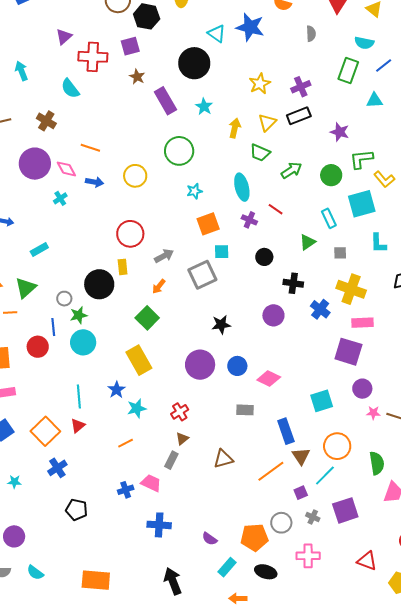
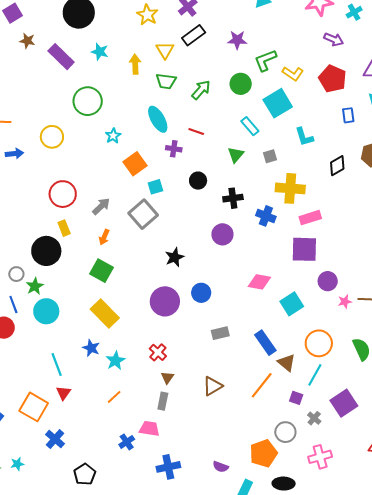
pink diamond: (269, 378) -> (259, 282), moved
purple square: (301, 493) -> (296, 398), turned -32
black pentagon: (77, 510) -> (85, 474), turned -30
gray cross: (313, 517) -> (314, 418), turned 32

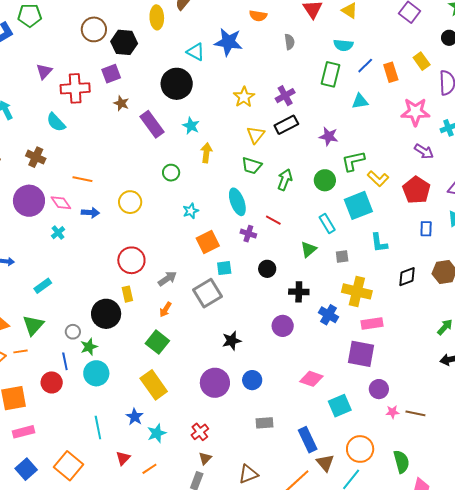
yellow arrow: (135, 64) -> (206, 153), moved
green arrow: (201, 90) -> (285, 180), turned -30
green circle: (88, 101) -> (171, 173), size x0.6
red triangle: (63, 393) -> (123, 458), moved

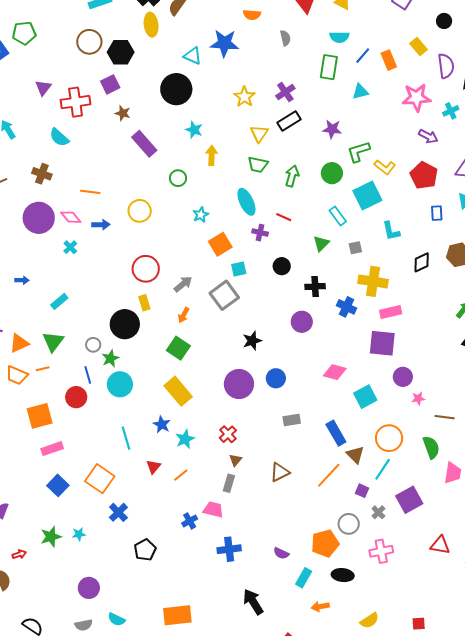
purple rectangle: (152, 124) -> (144, 144), moved
brown line: (415, 413) -> (445, 417), moved

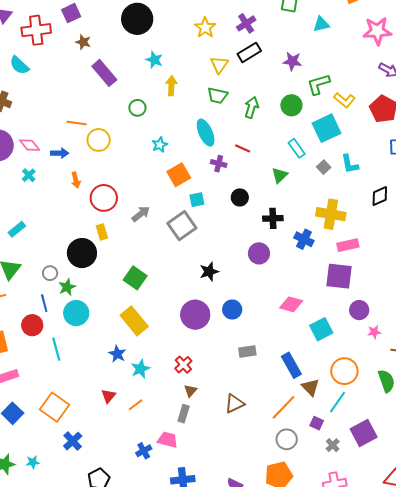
orange line: (90, 192) -> (77, 123), moved
gray square: (355, 248) -> (324, 167), moved, turned -32
orange arrow: (184, 315) -> (76, 180), moved, turned -42
cyan line: (126, 438) -> (56, 349), moved
gray circle: (349, 524) -> (287, 439), moved

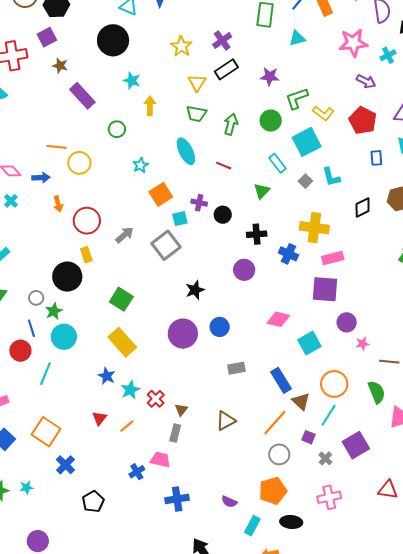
purple cross: (219, 164) -> (199, 203), moved
cyan line: (56, 349) -> (45, 374), turned 40
red cross: (183, 365) -> (156, 399), moved

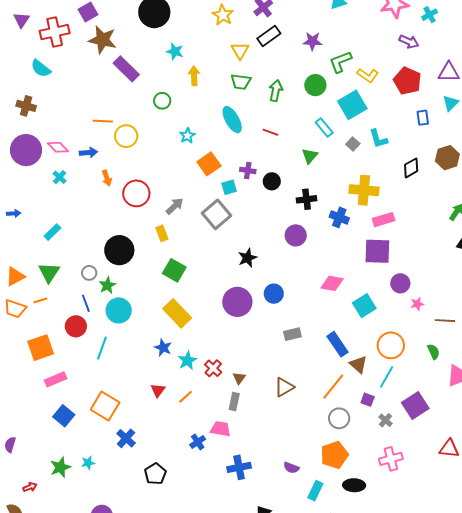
brown star: (60, 66) -> (103, 40), size x1.8
yellow rectangle: (86, 255) -> (162, 233), moved
green semicircle: (377, 392) -> (434, 352), size x0.7

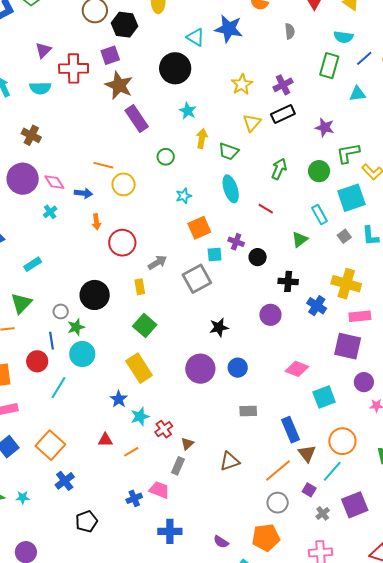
cyan semicircle: (41, 68) -> (40, 88), moved, turned -50
green trapezoid: (241, 82) -> (229, 151), moved
red triangle: (158, 390) -> (105, 440), turned 42

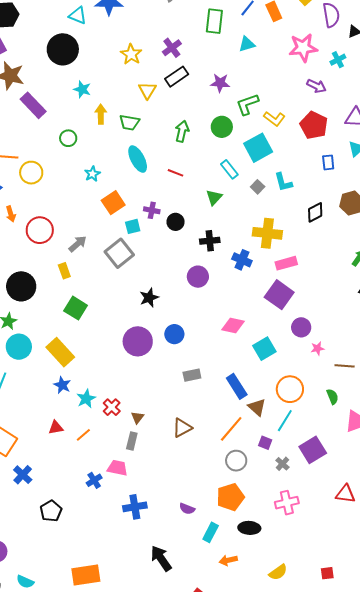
purple square: (348, 346) -> (279, 295), turned 32
yellow rectangle: (139, 368) -> (60, 352), moved

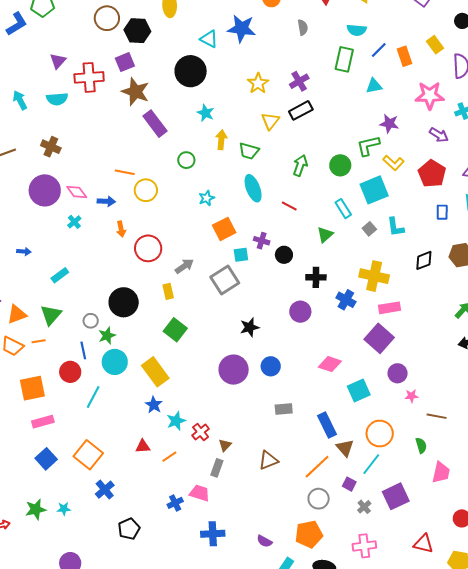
purple star: (220, 83) -> (389, 124), moved

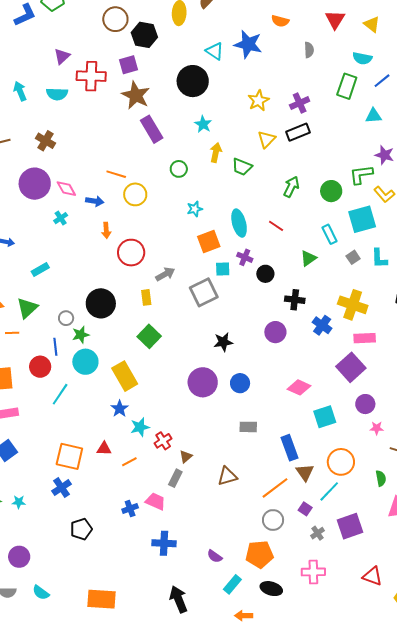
cyan ellipse: (253, 188) -> (239, 223), moved
orange square: (88, 455) -> (69, 456), moved, turned -32

